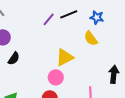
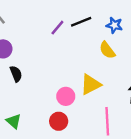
yellow triangle: (65, 57) -> (91, 84), moved
black semicircle: (14, 58) -> (16, 74), turned -56

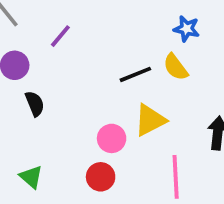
black line: (81, 22) -> (135, 74), moved
purple line: (57, 28) -> (60, 36), moved

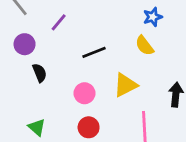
blue star: (187, 29) -> (153, 17), turned -30
black line: (135, 74) -> (94, 52), moved
pink circle: (112, 138) -> (84, 93), moved

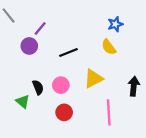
purple circle: (25, 44) -> (29, 46), moved
black semicircle: (40, 73) -> (38, 87), moved
green triangle: (37, 127) -> (23, 101), moved

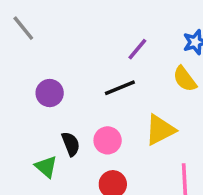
purple line: (40, 29) -> (137, 49), moved
purple circle: (29, 46) -> (50, 93), moved

